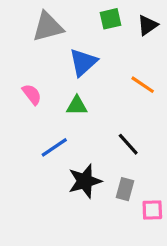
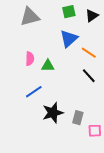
blue triangle: (83, 62) -> (69, 39), moved
pink semicircle: (32, 94) -> (30, 59), moved, turned 40
black line: (128, 144) -> (89, 76), moved

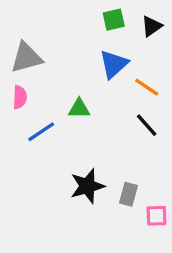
gray triangle: (30, 17) -> (26, 58), moved
pink semicircle: (30, 59) -> (20, 97), moved
blue line: (34, 92) -> (41, 132), moved

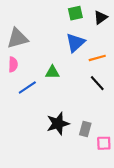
orange line: (147, 87) -> (97, 58), turned -49

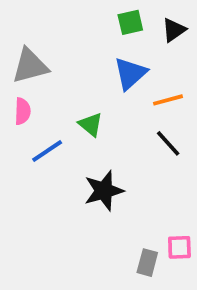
green triangle: (52, 72) -> (91, 125), turned 40
black star: (58, 124) -> (104, 191), moved
gray rectangle: (85, 129) -> (147, 263), moved

